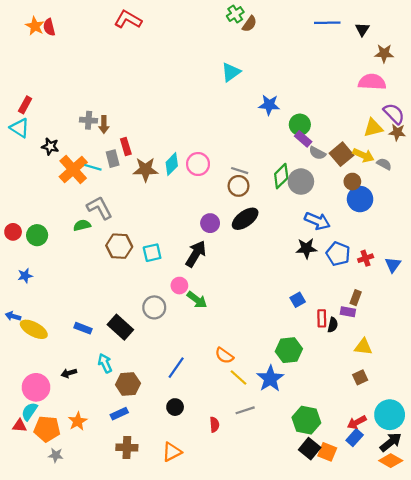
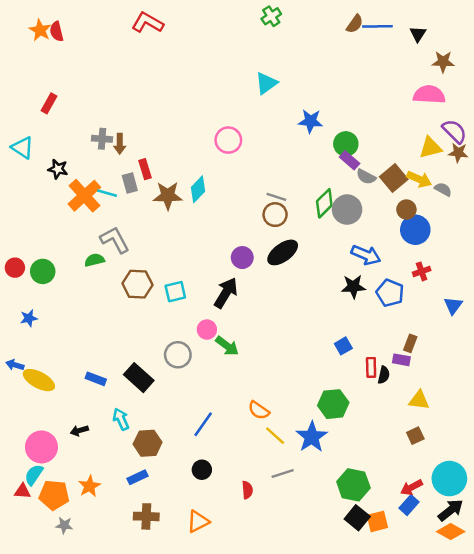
brown semicircle: (249, 24) -> (355, 24), moved
red rectangle: (25, 105) -> (49, 103), moved
pink circle: (198, 164) -> (228, 140), moved
red cross: (366, 258) -> (422, 271), moved
orange square: (327, 452) -> (377, 521), turned -36

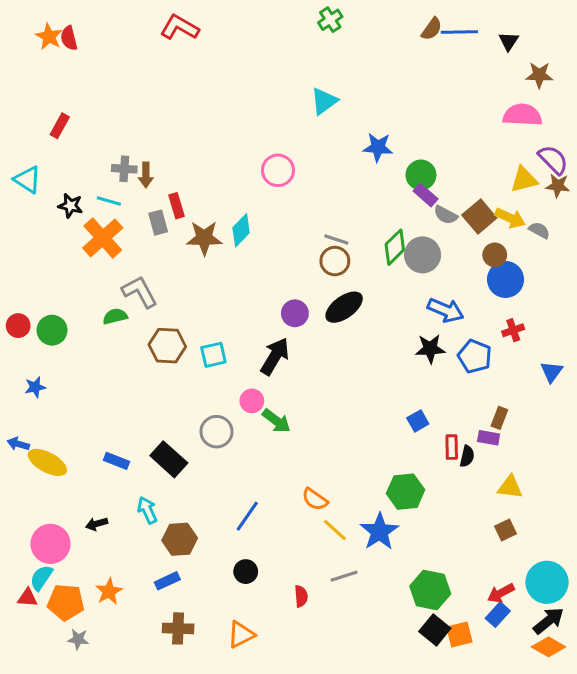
cyan line: (107, 193) -> (109, 201), moved

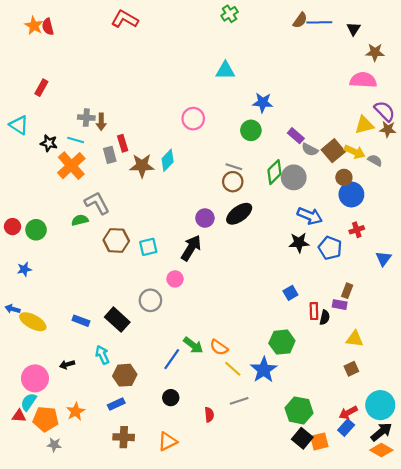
cyan triangle: (324, 101) -> (225, 70), turned 36
green circle: (421, 175) -> (251, 130), moved
green arrow: (276, 421) -> (193, 345), moved

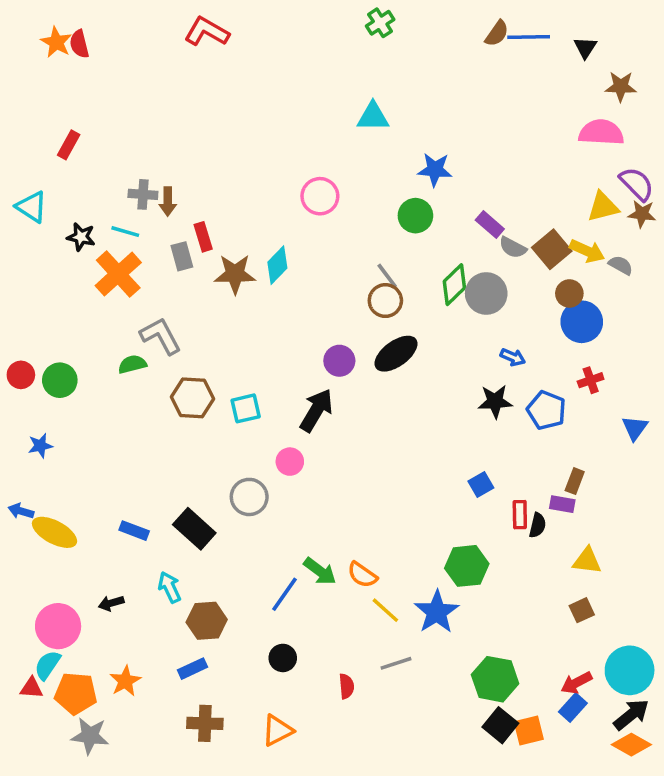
gray line: (234, 167) -> (387, 276), turned 35
blue arrow: (310, 216) -> (513, 357), size x0.6
gray star: (54, 445) -> (90, 736), size x1.5

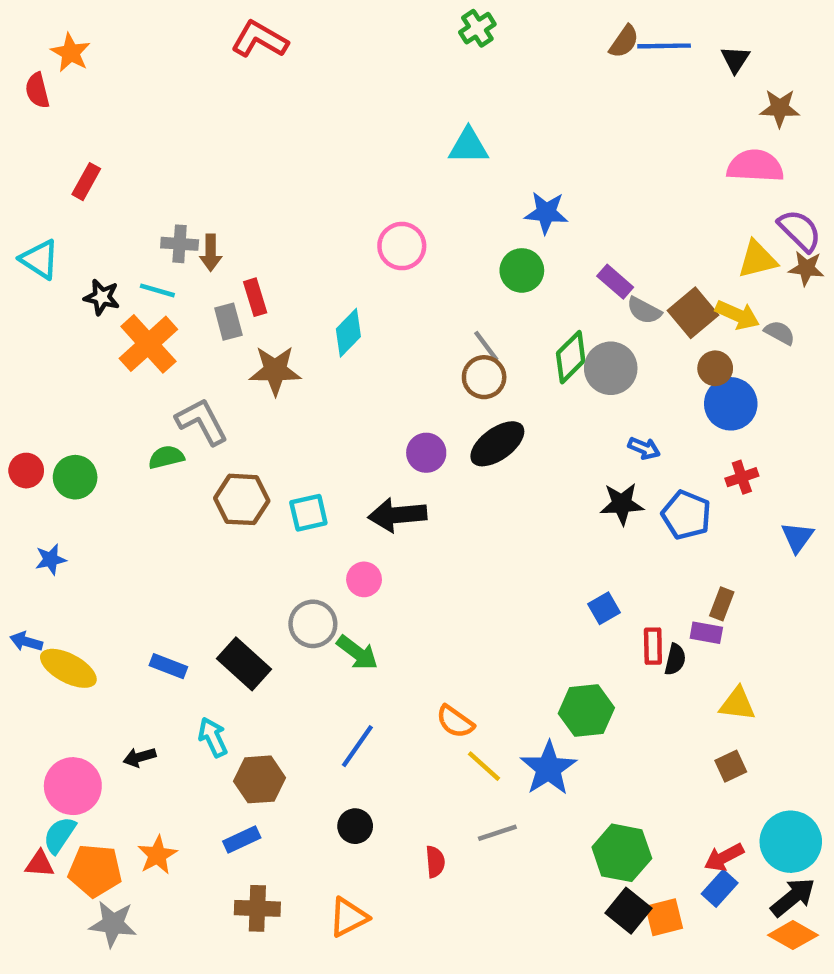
red semicircle: (79, 44) -> (37, 90), moved
brown star: (235, 274) -> (275, 370), moved
black arrow: (316, 410) -> (397, 515), turned -126
green arrow: (320, 571) -> (357, 653), moved

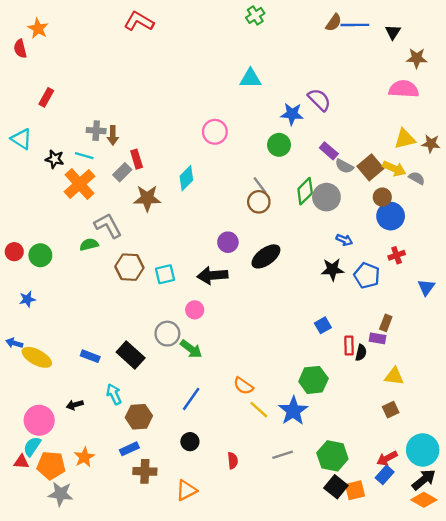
purple semicircle: (800, 230) -> (319, 100), moved
gray rectangle: (228, 322) -> (122, 172), turned 60
black ellipse: (497, 444) -> (266, 256), moved
gray line: (497, 833) -> (283, 455), moved
brown cross: (257, 908) -> (145, 471), moved

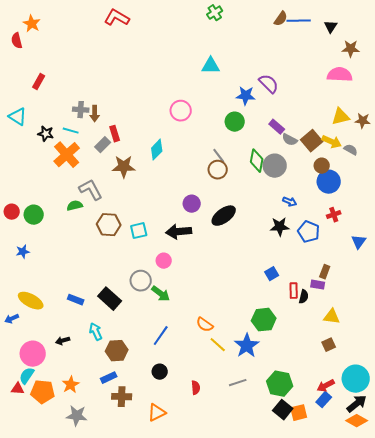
green diamond: (305, 191) -> (257, 161), turned -35
blue arrow: (14, 343) -> (12, 319), moved, turned -40
gray star: (61, 494) -> (77, 416), moved

